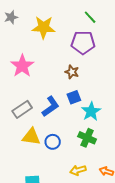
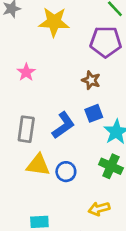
pink star: (22, 66) -> (26, 72), size x0.6
gray rectangle: (22, 109) -> (26, 129), turned -48

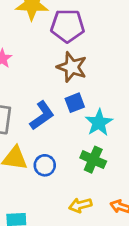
purple pentagon: (106, 42) -> (68, 26), moved
brown star: (91, 80) -> (72, 67), size x1.5

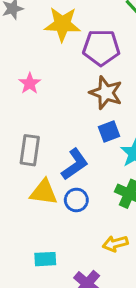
blue L-shape: (42, 115) -> (75, 164), moved

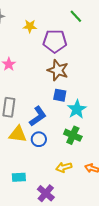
yellow star: (62, 24) -> (30, 26), size x0.6
blue square: (109, 132) -> (60, 95), turned 32

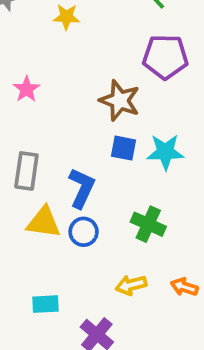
purple pentagon: (55, 41) -> (165, 57), moved
cyan star: (77, 109) -> (165, 152), moved, turned 30
blue L-shape: (38, 116) -> (82, 188), turned -30

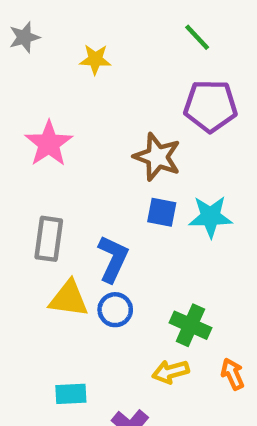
pink star: (26, 89) -> (49, 144), size x1.5
green cross: (148, 224) -> (190, 325), moved
orange arrow: (184, 287) -> (233, 374), turned 48

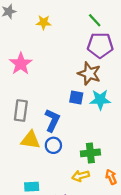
green line: (197, 37) -> (95, 20), moved
brown star: (157, 157) -> (89, 74), moved
green cross: (190, 325) -> (90, 153), turned -30

